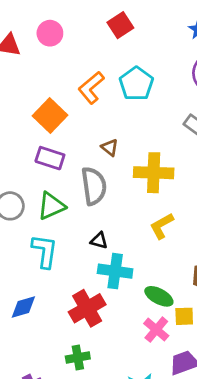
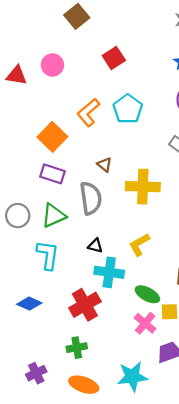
yellow L-shape: (162, 226) -> (139, 245), moved
blue diamond: (23, 307) -> (29, 304), turned 40

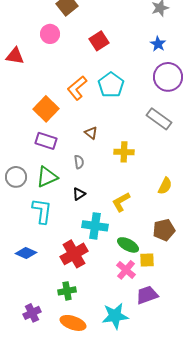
pink circle: (52, 65) -> (50, 34), moved
yellow cross: (143, 187) -> (124, 152), size x0.7
gray semicircle: (91, 198) -> (79, 162), size x0.5
black triangle: (95, 246) -> (79, 194), moved, turned -48

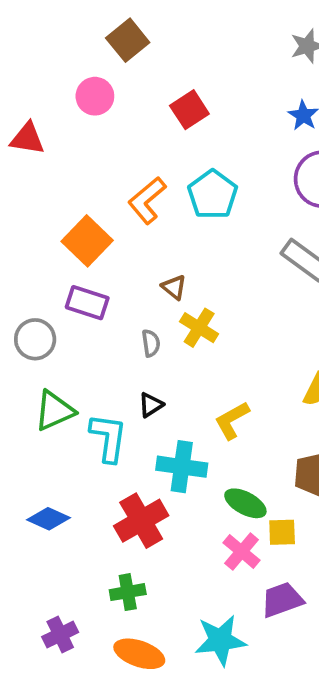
yellow cross: (124, 152) -> (199, 328), moved, turned 30
gray circle: (16, 177) -> (35, 339), moved
green triangle: (47, 177) -> (54, 411), moved
cyan L-shape: (42, 211) -> (108, 438), moved

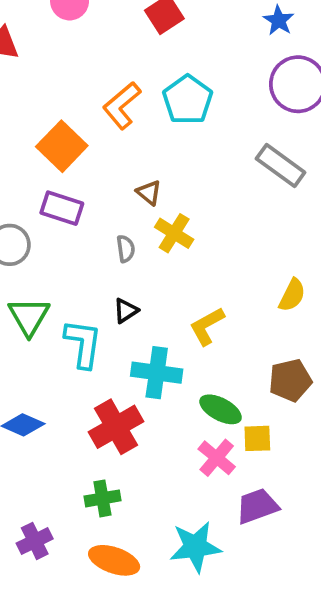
green triangle: (54, 411) -> (29, 316), turned -36

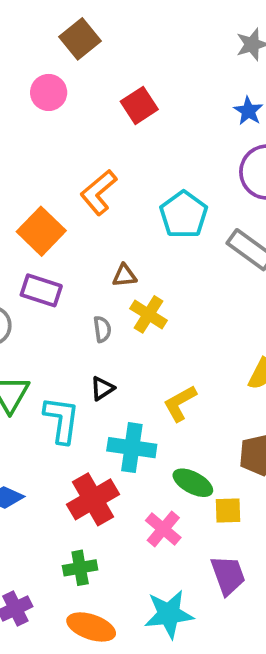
cyan pentagon: (188, 100) -> (184, 215), moved
brown triangle: (149, 193) -> (124, 276), turned -45
pink cross: (217, 458) -> (163, 529), moved
purple trapezoid: (257, 506) -> (228, 575), turned 90

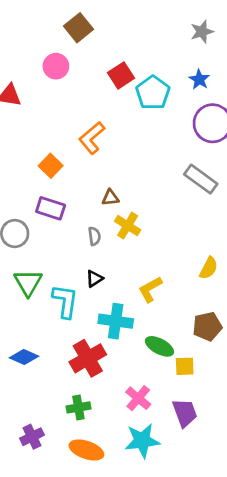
cyan pentagon: (184, 215) -> (153, 93), moved
orange square: (41, 231) -> (51, 166), size x0.7
pink cross: (163, 529) -> (138, 398), moved

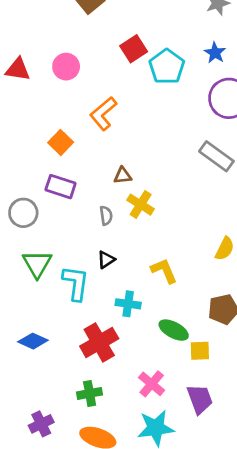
pink circle: (56, 66) -> (66, 67), moved
yellow L-shape: (150, 289) -> (164, 271), turned 96
cyan cross: (116, 321) -> (128, 304), size x0.7

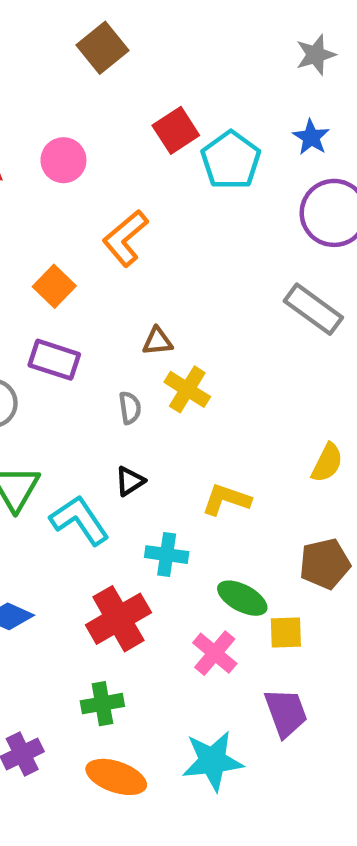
yellow L-shape: (164, 271) -> (226, 500), turned -48
cyan L-shape: (76, 283) -> (79, 520), turned -42
pink cross: (152, 384) -> (215, 653), moved

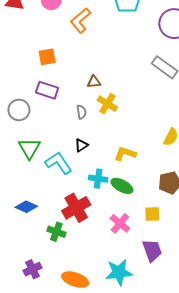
orange L-shape: (125, 238) -> (80, 20), moved
orange square: (54, 286) -> (47, 57), turned 36
green ellipse: (242, 598) -> (122, 186), moved
green cross: (102, 704) -> (56, 232), moved, turned 30

